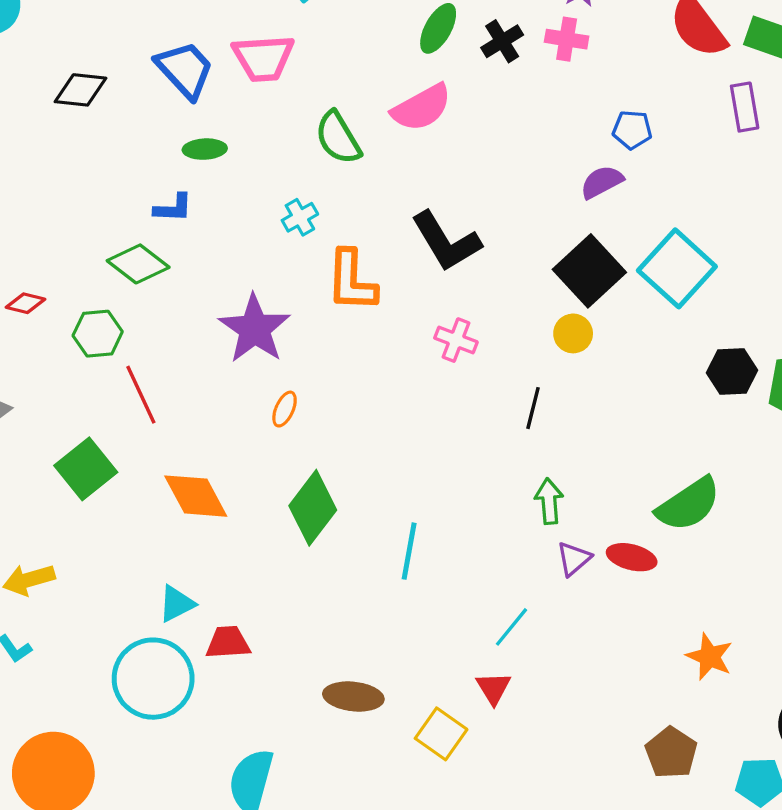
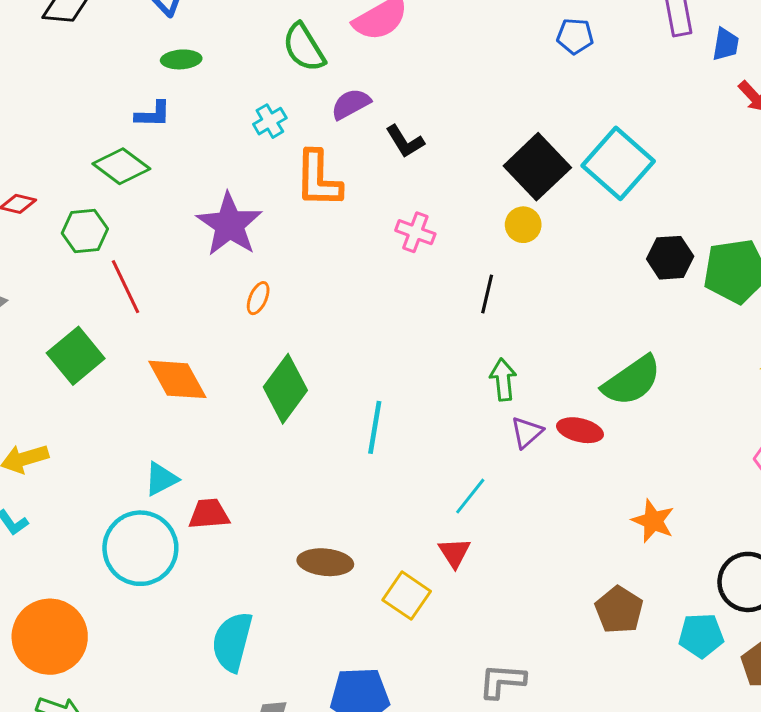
purple semicircle: (602, 182) -> (351, 104), moved
black L-shape: (446, 241) -> (405, 141), size x0.6

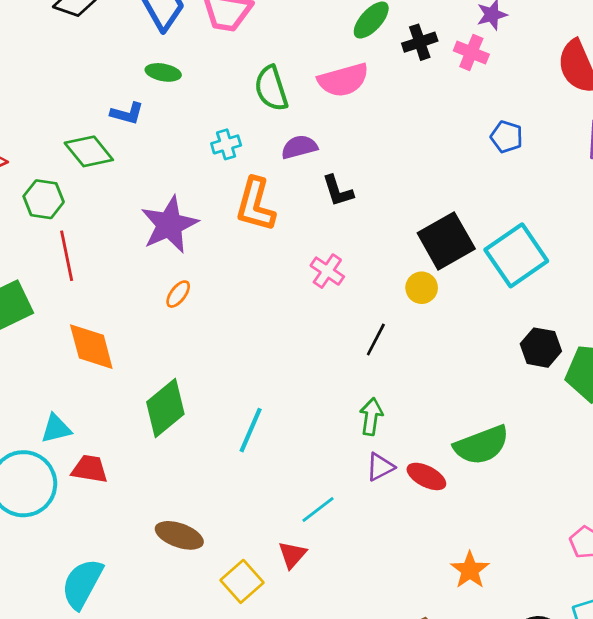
green diamond: (285, 389) -> (165, 408), moved

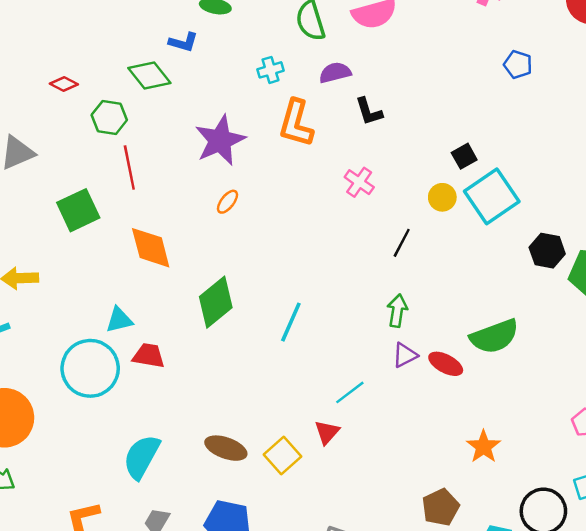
black square: (446, 241) -> (464, 156), size x0.5
cyan square: (516, 255) -> (492, 196), moved
brown ellipse: (179, 535) -> (226, 448), moved

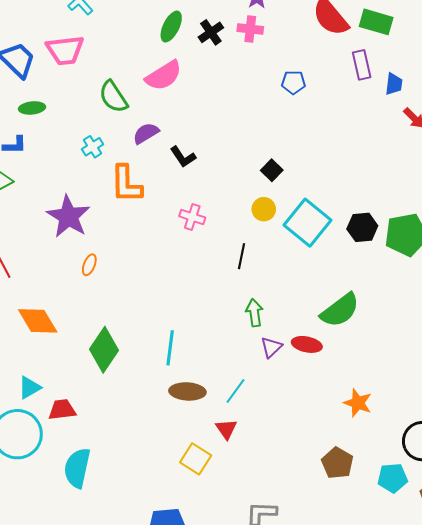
cyan square: (492, 196) -> (307, 223), moved
brown ellipse: (226, 448) -> (187, 391), moved
cyan semicircle: (142, 457) -> (77, 468), moved

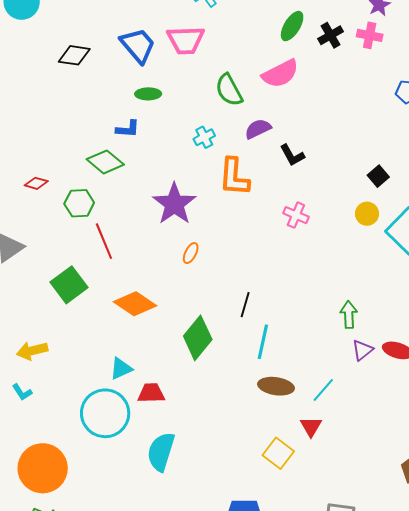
black line: (242, 256) -> (245, 305), moved
orange diamond: (38, 321) -> (135, 304), turned -30

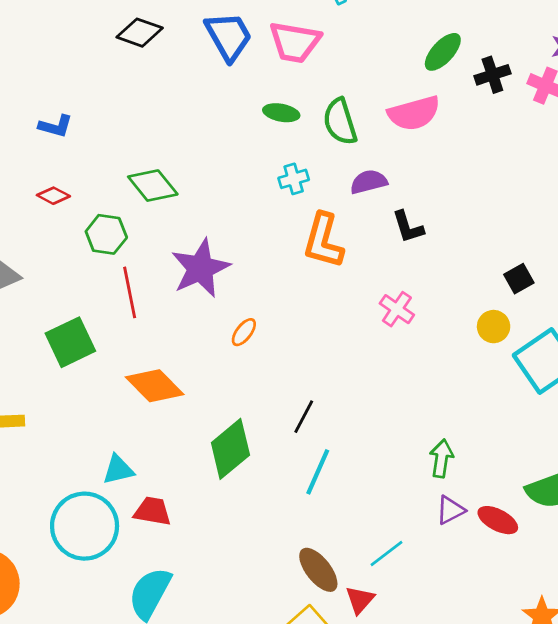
green ellipse: (148, 94) -> (281, 113), moved
blue L-shape: (128, 129) -> (56, 126), moved
purple star: (174, 204) -> (200, 268), moved
brown ellipse: (276, 386) -> (318, 570), moved, turned 32

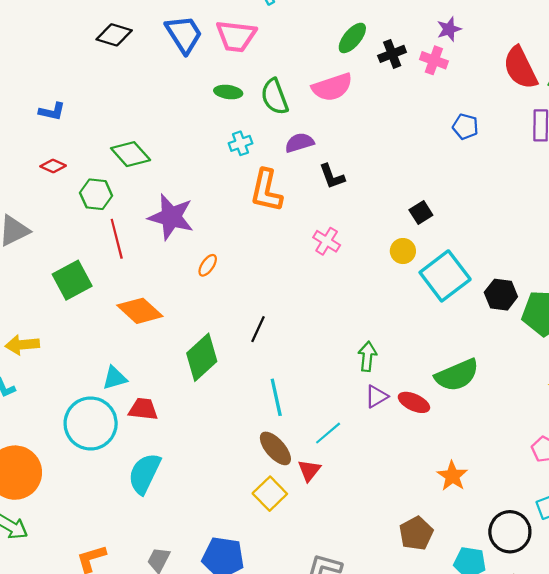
purple star: (200, 268) -> (171, 217), turned -30
cyan line: (318, 472) -> (276, 397), moved, turned -33

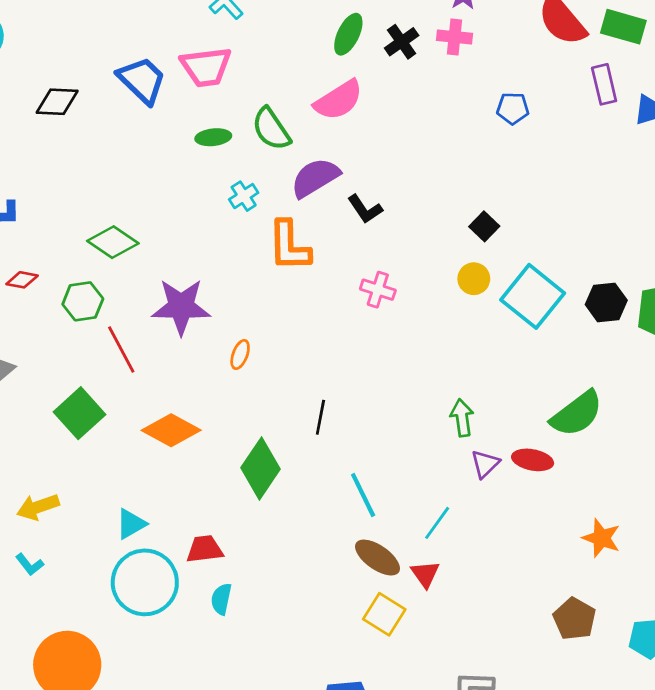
purple semicircle: (299, 143) -> (315, 178), size x1.4
cyan triangle: (115, 378) -> (131, 524), moved
cyan semicircle: (144, 473) -> (221, 599), moved, size x0.6

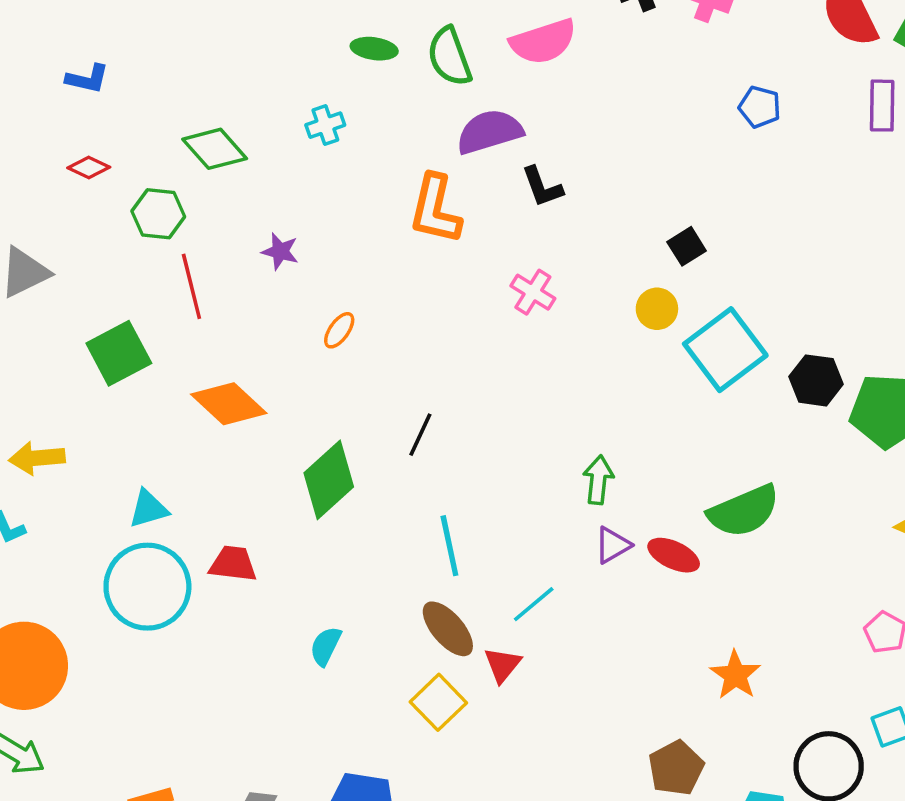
cyan cross: (244, 196) -> (325, 125), moved
purple star: (181, 307) -> (280, 251), size x0.5
cyan semicircle: (221, 599) -> (326, 646), moved

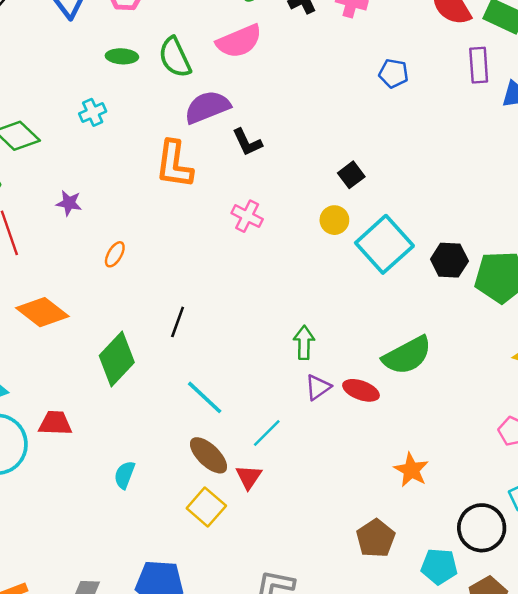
cyan line: (449, 546) -> (205, 397), turned -30

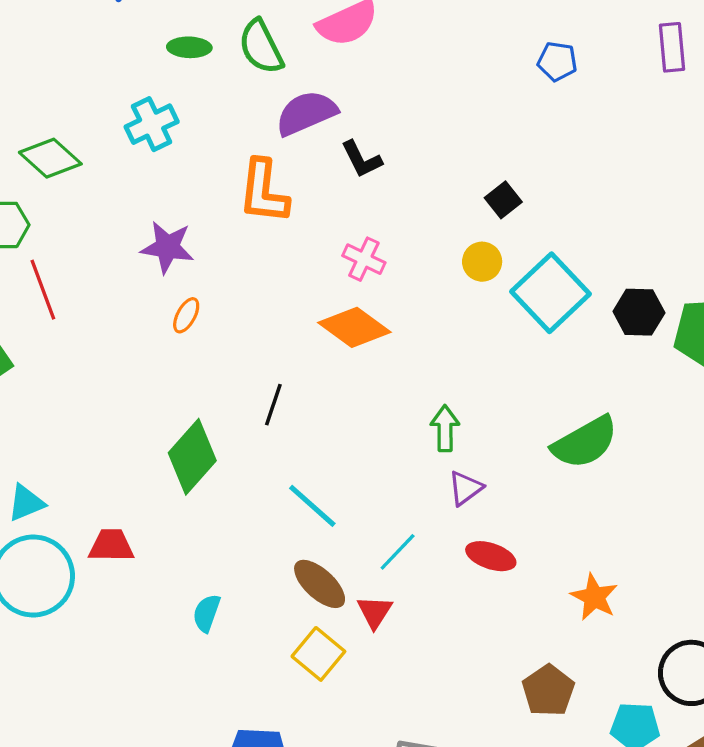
cyan cross: (93, 112) -> (152, 124), size x1.4
purple star: (69, 203) -> (167, 247), moved, size x1.5
orange diamond: (42, 312) -> (354, 327), moved
red ellipse: (361, 390) -> (491, 556), moved

